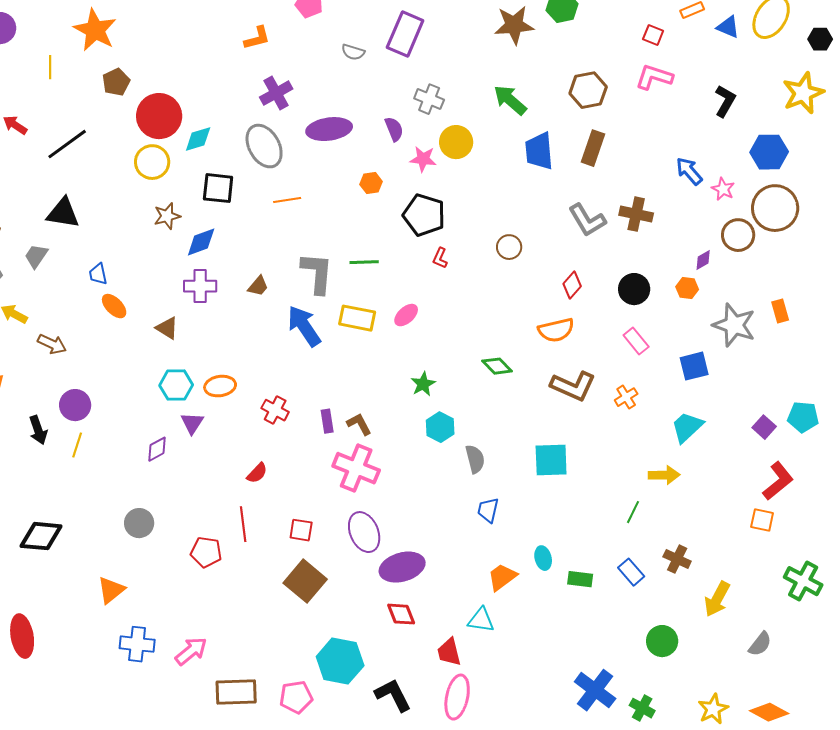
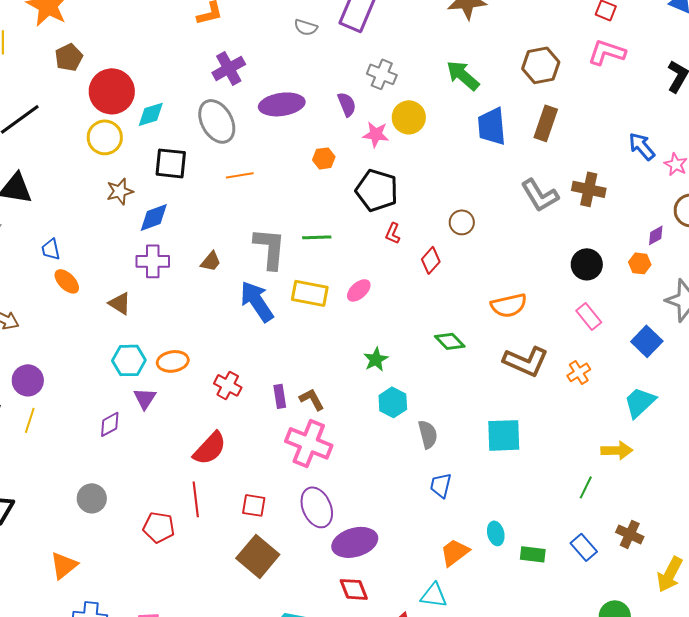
red diamond: (572, 285) -> (431, 260), moved
blue square: (694, 366) -> (647, 341), turned -32
red semicircle: (257, 473) -> (210, 448), size x1.6

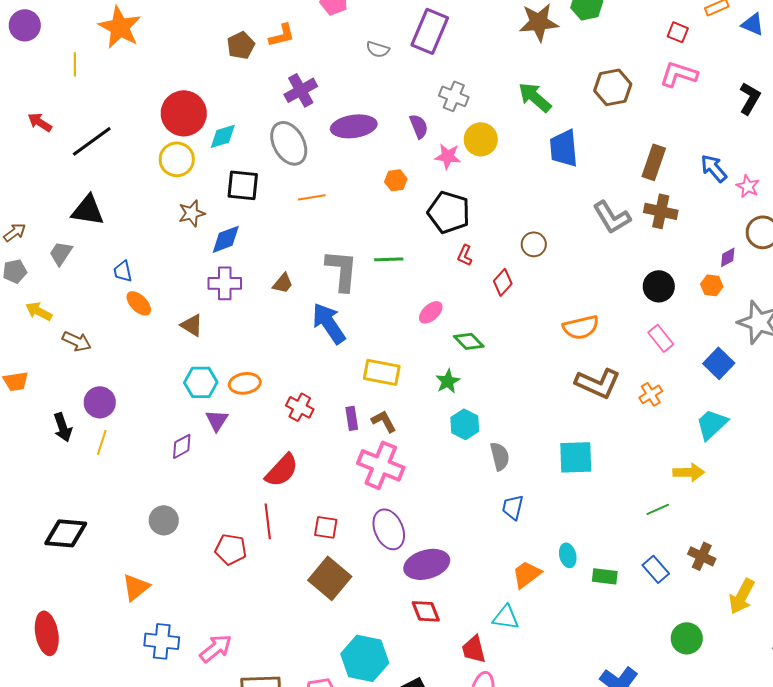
brown pentagon: (69, 57) -> (241, 45), moved
brown rectangle: (546, 123) -> (654, 162), moved
yellow rectangle: (310, 293) -> (382, 372), moved
green diamond: (450, 341) -> (469, 341), moved
green line: (586, 487) -> (658, 509), turned 40

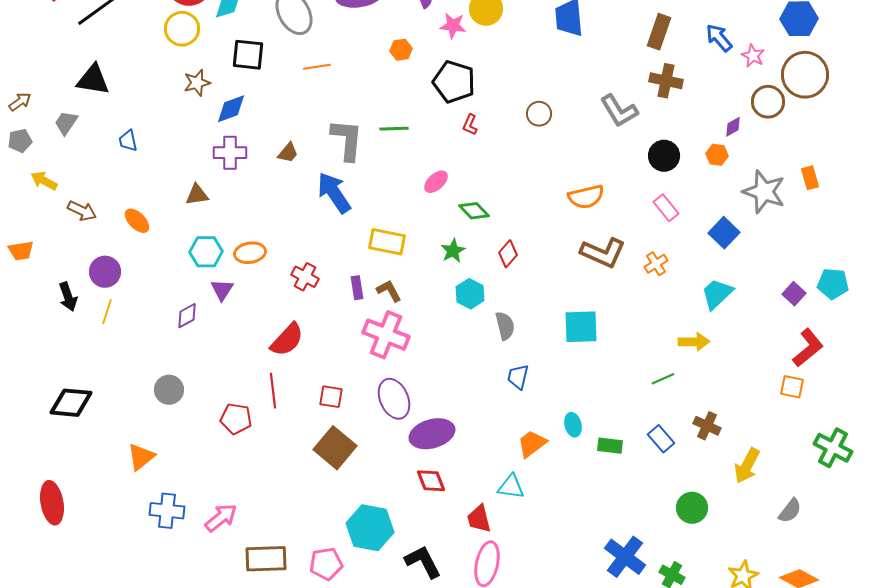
gray L-shape: (612, 217) -> (619, 111), moved
red diamond: (503, 282) -> (508, 254), moved
orange ellipse: (139, 303) -> (137, 221), moved
brown triangle: (192, 325) -> (197, 195), turned -40

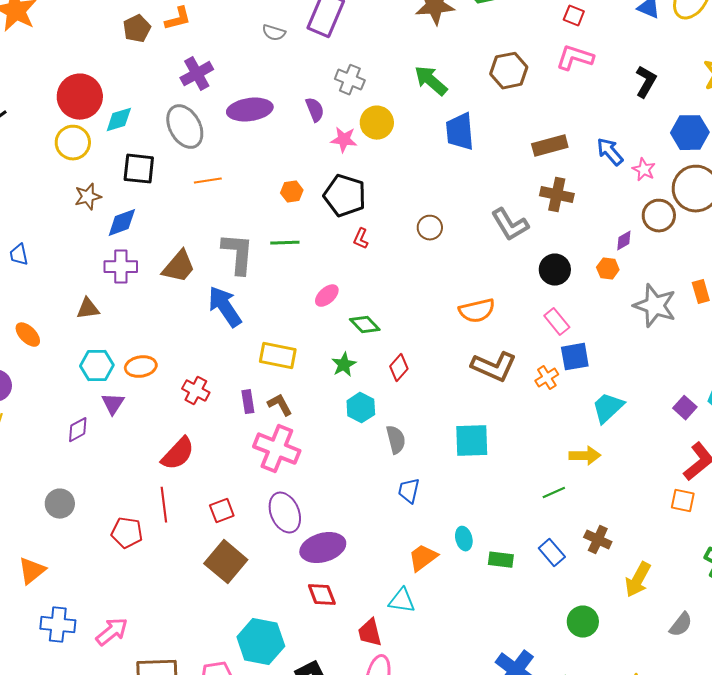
brown rectangle: (659, 32) -> (550, 146), turned 56
orange hexagon: (401, 50) -> (292, 192), moved
brown trapezoid: (288, 153) -> (179, 267), size x1.6
blue square: (724, 233) -> (575, 357), moved, turned 36
red square: (331, 397) -> (222, 511), turned -30

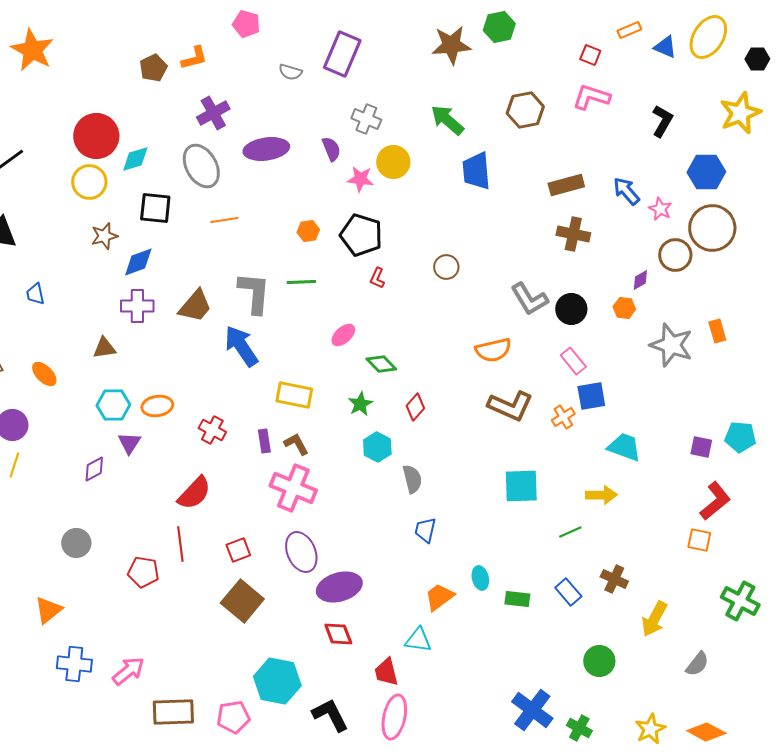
gray L-shape: (510, 225) -> (529, 299), moved
cyan trapezoid: (608, 408) -> (624, 447), turned 63
purple square: (685, 408) -> (701, 447), turned -30
cyan square: (472, 441) -> (521, 486), moved

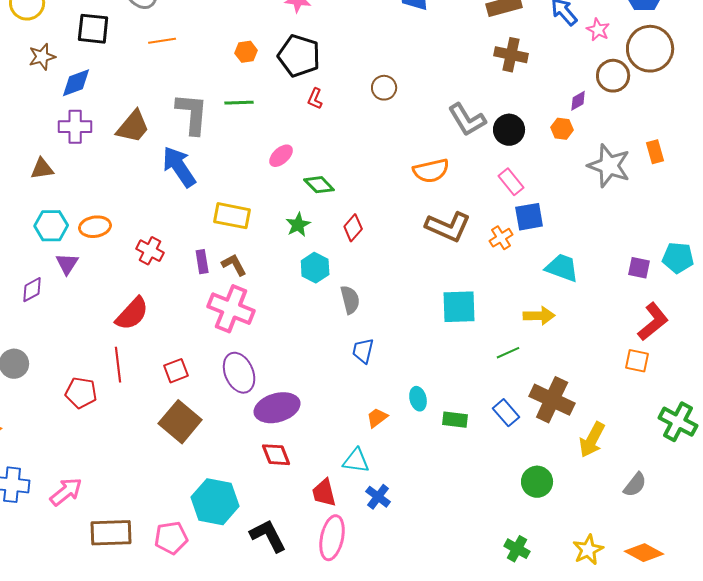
brown cross: (614, 579) -> (552, 400), size x1.6
orange trapezoid: (439, 597) -> (377, 418), size x0.7
blue cross: (532, 710) -> (378, 497), moved, size x0.6

